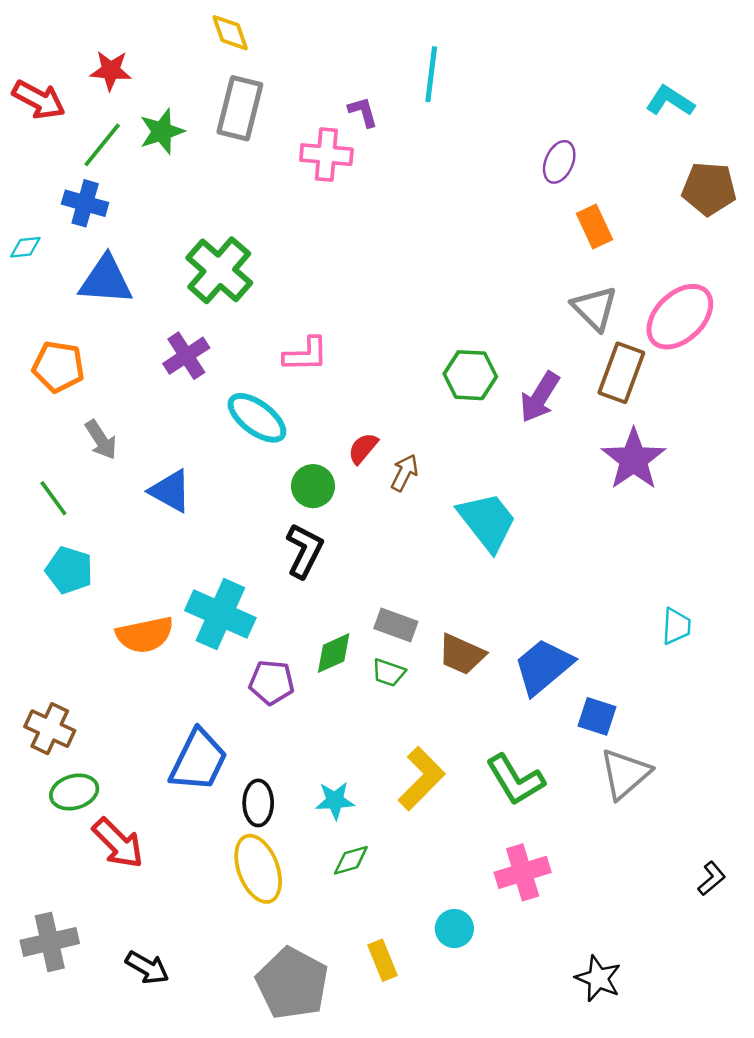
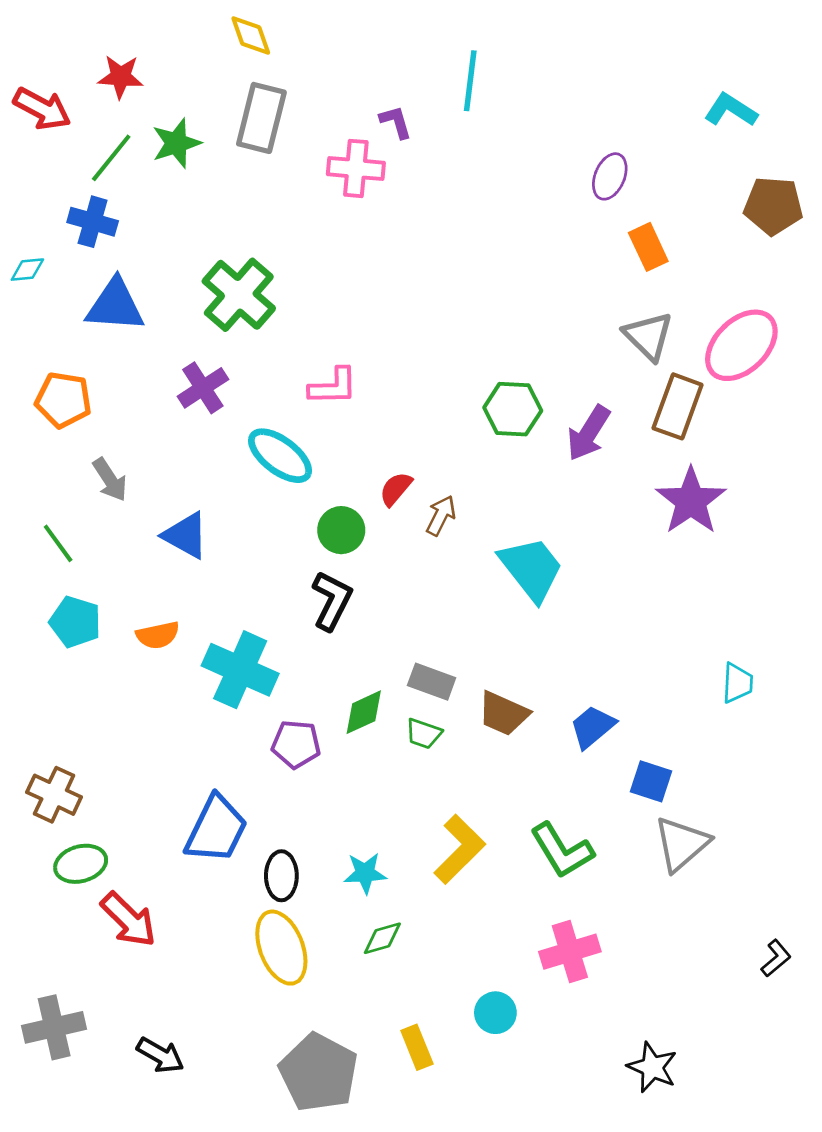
orange semicircle: (145, 635) -> (158, 635), moved, size x0.7
blue trapezoid: (543, 666) -> (592, 727), size x0.7

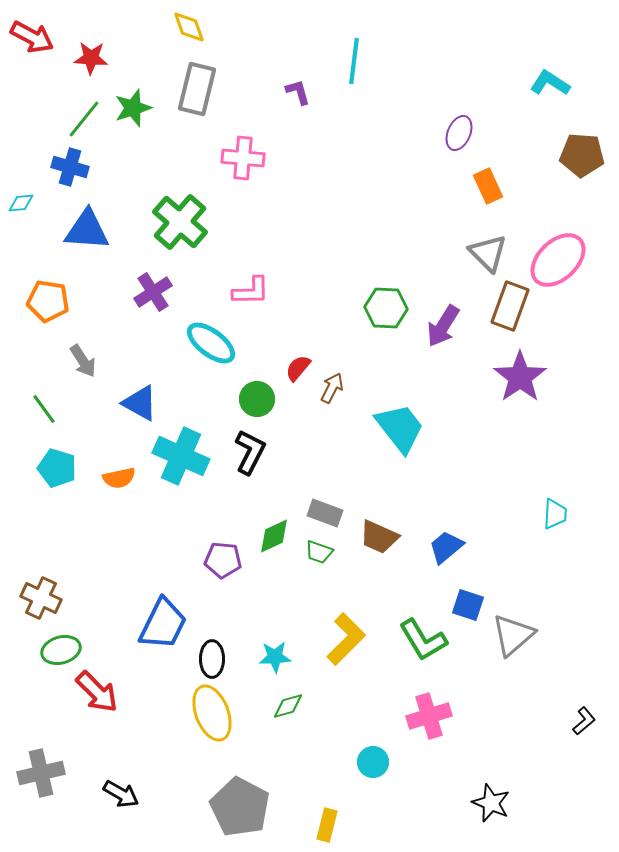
red arrow: (42, 109) -> (32, 37), moved
pink cross: (356, 168) -> (243, 158), moved
cyan cross: (240, 670) -> (181, 456), moved
blue square: (651, 781) -> (468, 605), moved
yellow rectangle: (417, 1047) -> (327, 825), moved, turned 36

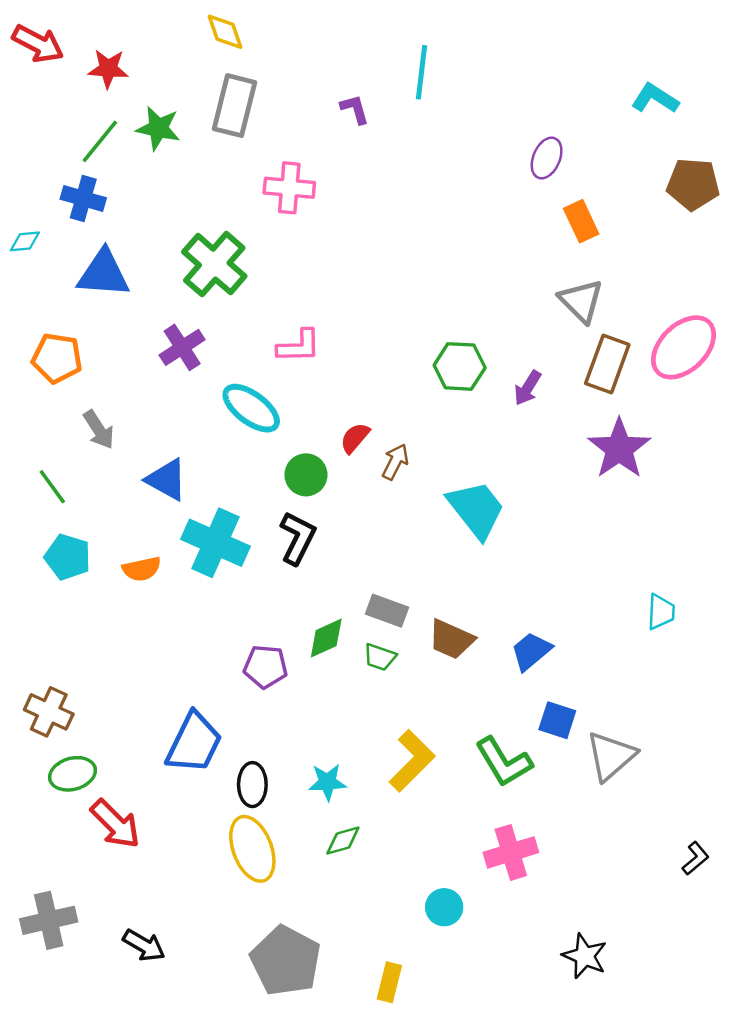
green star: (133, 108) -> (158, 128), turned 30
pink ellipse: (558, 260) -> (684, 347), moved
purple arrow: (443, 326) -> (528, 388), size x0.7

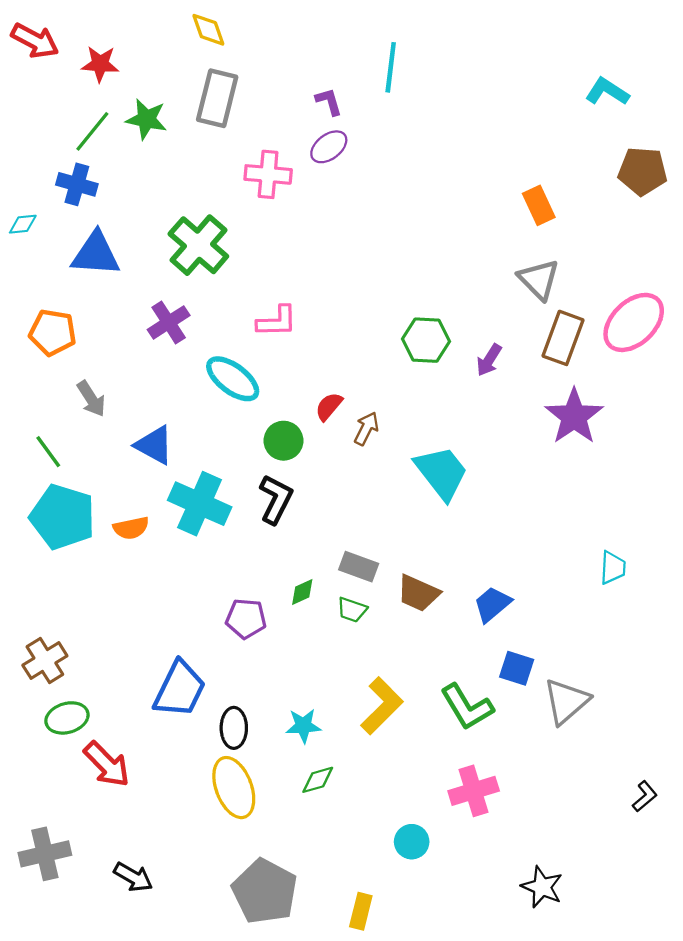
purple ellipse: (547, 158) -> (329, 147), moved, turned 30
cyan pentagon: (68, 557) -> (63, 517), size x1.5
green diamond: (326, 638) -> (302, 592), size x0.7
brown cross: (49, 712) -> (45, 661), turned 33

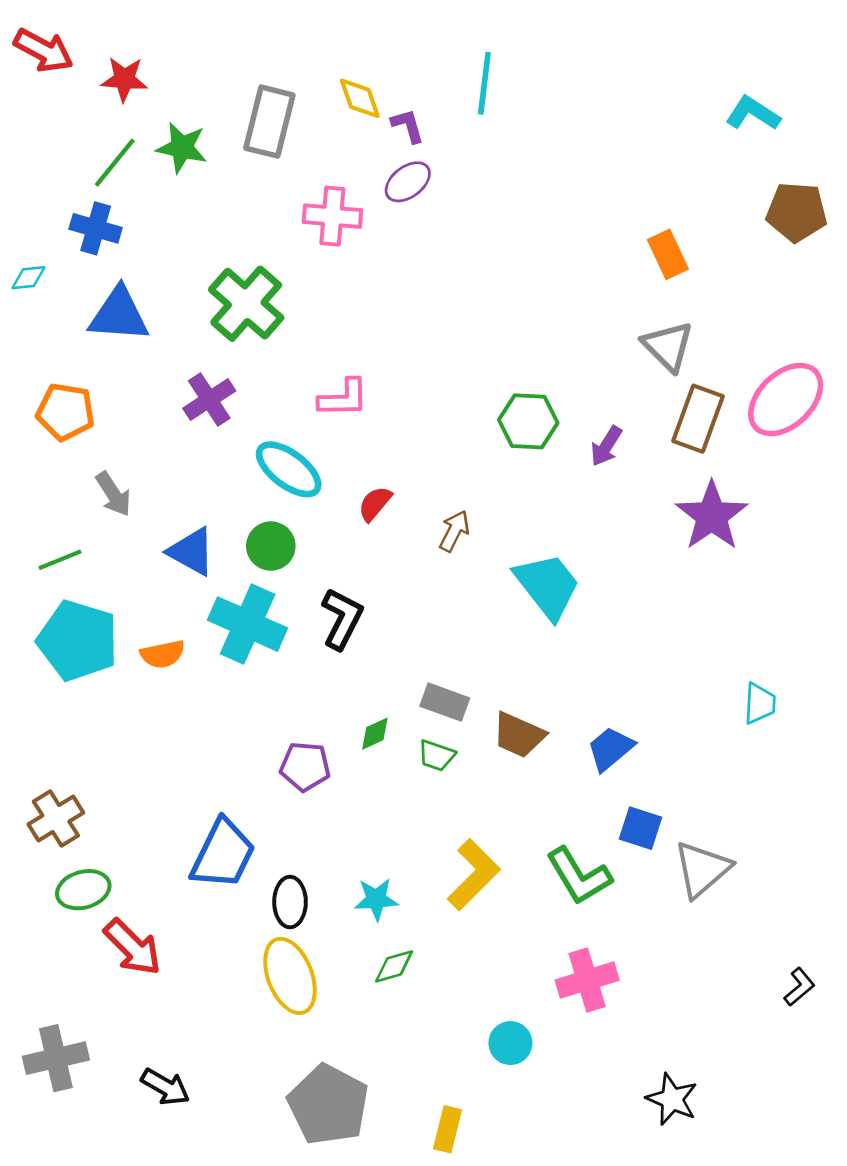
yellow diamond: (208, 30) -> (360, 98), moved
red semicircle: (329, 406) -> (375, 504), moved
green circle: (284, 441) -> (271, 546), moved
green line: (48, 452) -> (60, 560), turned -76

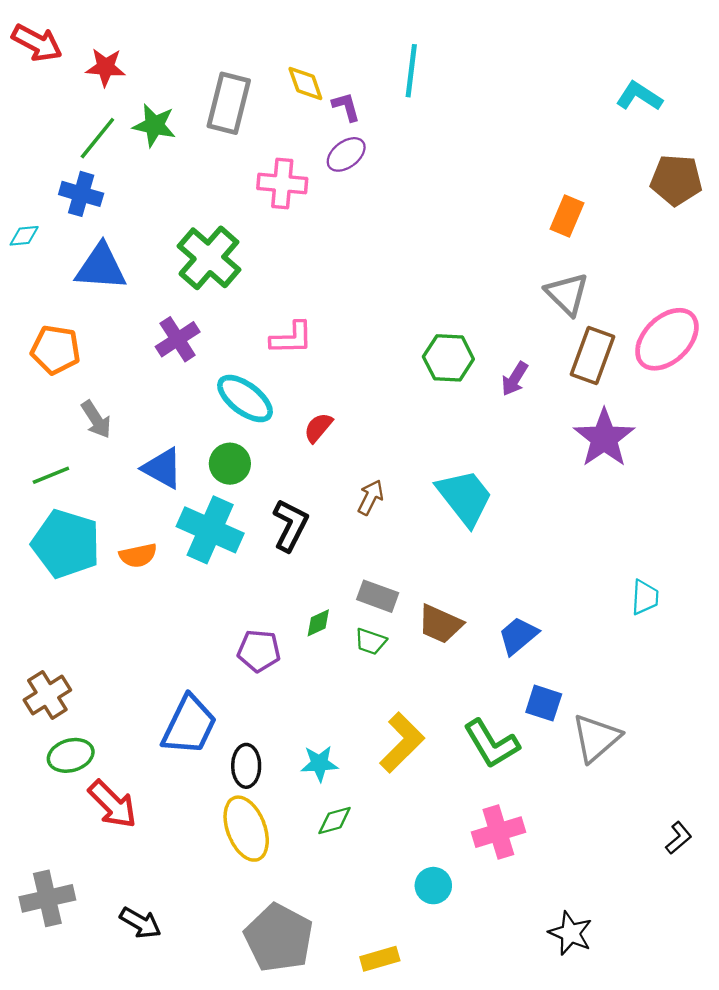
orange rectangle: (668, 254) -> (567, 216), turned 48
brown arrow: (454, 531) -> (371, 497), moved
yellow rectangle: (447, 1129) -> (380, 959), turned 60

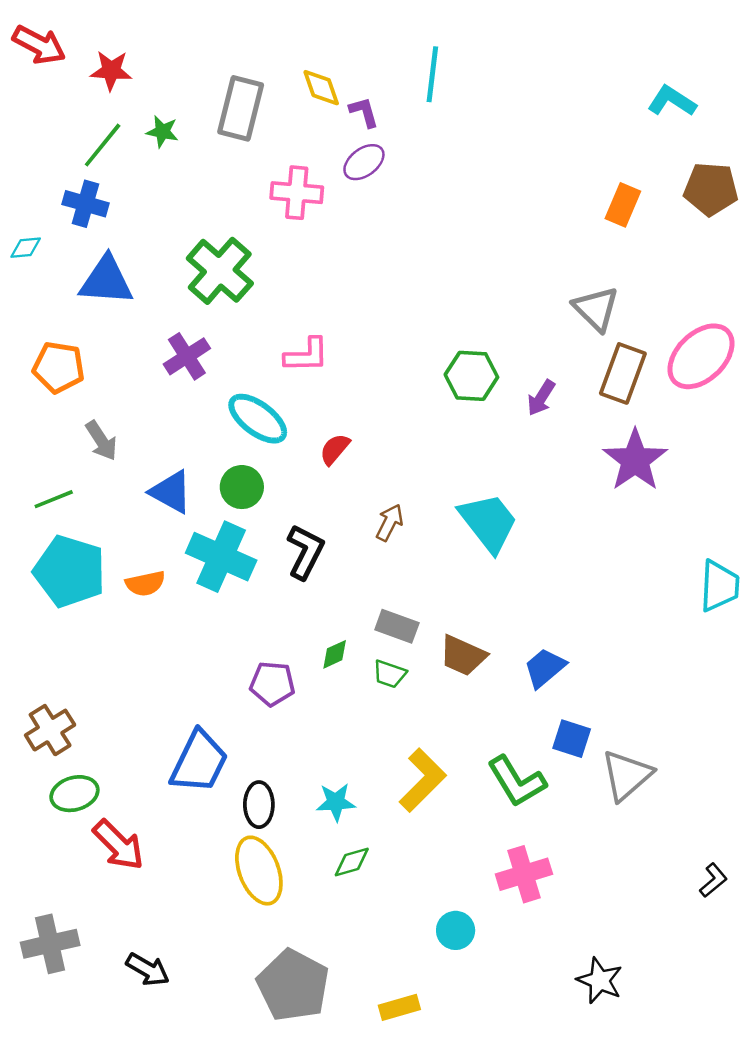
green star: (154, 125) -> (162, 132), size x0.7
orange rectangle: (567, 216) -> (623, 205), moved
cyan trapezoid: (645, 597) -> (719, 586), moved, size x1.4

